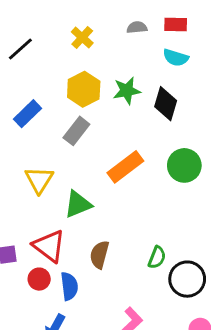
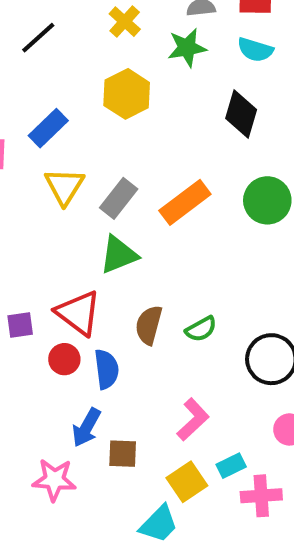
green star: (127, 91) -> (187, 48), moved
gray rectangle: (76, 131) -> (119, 198), moved
yellow triangle: (39, 180) -> (64, 186), moved
green semicircle: (157, 257) -> (201, 329), moved, turned 40

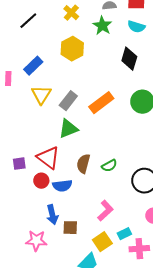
green star: (187, 48) -> (102, 26), turned -30
blue semicircle: (107, 369) -> (62, 186), turned 90
blue arrow: (86, 427) -> (52, 215), turned -42

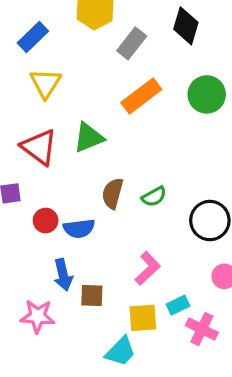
gray rectangle: (68, 101) -> (132, 43), moved
red triangle: (48, 158) -> (39, 147), moved
yellow square: (102, 242) -> (143, 318), turned 30
pink cross: (139, 249) -> (202, 329), turned 30

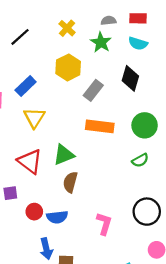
orange rectangle: (141, 96) -> (100, 126), turned 44
brown semicircle: (113, 193) -> (70, 182), moved
green semicircle: (154, 197) -> (140, 160), moved
pink L-shape: (148, 268) -> (104, 224), moved, turned -30

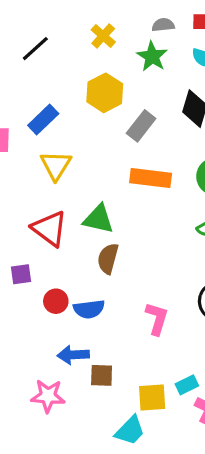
green triangle: (64, 155) -> (98, 219), turned 35
blue arrow: (46, 249) -> (73, 355), turned 100

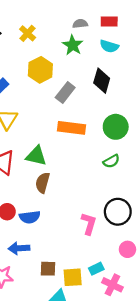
yellow cross: (103, 36) -> (28, 33), moved
pink L-shape: (157, 319) -> (89, 224), moved
brown square: (102, 375) -> (48, 269), moved

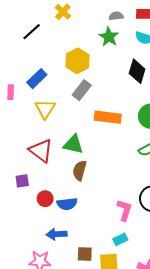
yellow cross: (28, 33) -> (63, 12), moved
gray rectangle: (65, 92) -> (82, 90), moved
cyan rectangle: (96, 269) -> (120, 239), moved

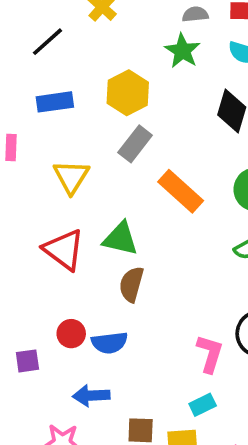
blue rectangle: (37, 79) -> (55, 102), moved, turned 36
orange rectangle: (108, 117) -> (181, 191), turned 35
purple square: (22, 181) -> (27, 361), moved

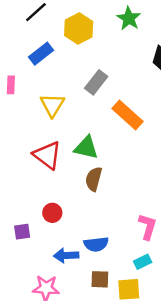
yellow hexagon: (128, 93) -> (79, 28), moved
blue rectangle: (55, 102) -> (41, 54), turned -30
blue semicircle: (110, 343) -> (96, 244), moved

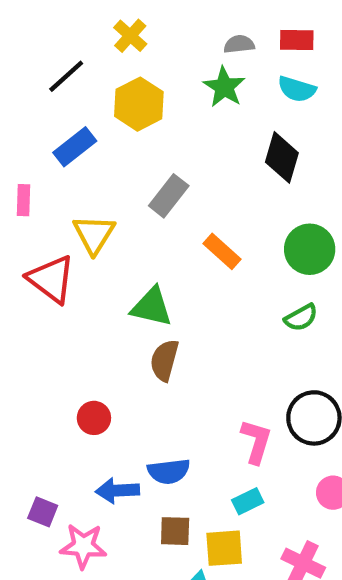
orange rectangle: (128, 115) -> (222, 251), size x0.7
red triangle: (47, 155) -> (51, 279), moved
purple square: (22, 232) -> (43, 512), moved, turned 30

